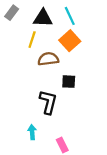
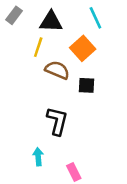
cyan line: (70, 16) -> (95, 18), moved
brown semicircle: (48, 59) -> (57, 70), turned 30
black square: (69, 82) -> (87, 85), moved

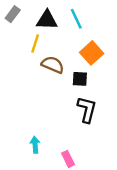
cyan line: (95, 18) -> (76, 19), moved
orange square: (83, 48) -> (92, 53), moved
black L-shape: (57, 121) -> (87, 109), moved

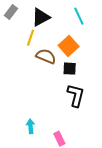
cyan line: (76, 19) -> (79, 16), moved
black triangle: (47, 20) -> (41, 17), turned -30
orange square: (92, 53) -> (69, 46), moved

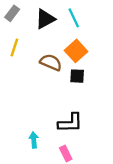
cyan line: (79, 16) -> (74, 18), moved
yellow line: (31, 38) -> (14, 48), moved
black L-shape: (76, 95) -> (70, 123), moved, turned 75

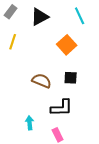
cyan line: (74, 18) -> (80, 16), moved
brown semicircle: (51, 62) -> (42, 81), moved
black square: (77, 76) -> (71, 78), moved

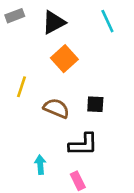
gray rectangle: (11, 12) -> (15, 16), turned 32
yellow line: (13, 42) -> (21, 87), moved
orange square: (67, 45) -> (64, 59), moved

